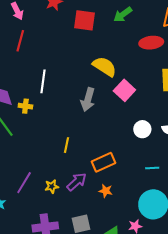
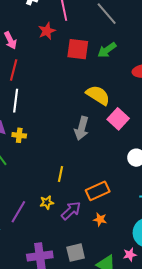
green arrow: (123, 14) -> (107, 50), moved
white line: (43, 81) -> (16, 101), moved
yellow star: (52, 186) -> (47, 202), moved

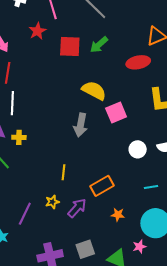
pink square: (118, 119) -> (116, 112), turned 30
orange star: (100, 219) -> (118, 215), moved

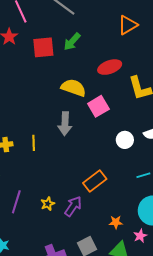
red ellipse: (138, 62) -> (110, 67), moved
yellow line: (64, 172) -> (34, 143), moved
purple line: (25, 214) -> (16, 202), moved
orange star: (118, 215) -> (116, 222), moved

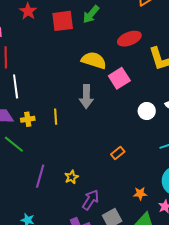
orange rectangle: (95, 181) -> (118, 153), size x0.6
purple arrow: (73, 206) -> (91, 200), moved

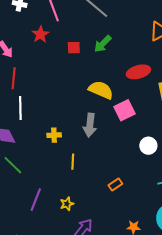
red square: (63, 21) -> (74, 48), size x0.6
yellow line: (56, 117) -> (73, 162), moved
yellow cross: (28, 119) -> (54, 135), moved

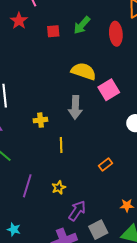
red ellipse: (138, 72) -> (116, 34), moved, turned -75

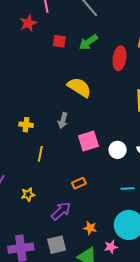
pink square: (109, 90) -> (88, 141), moved
gray arrow: (75, 107) -> (63, 120), size x0.7
purple arrow: (77, 211) -> (61, 211), moved

